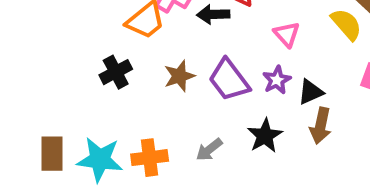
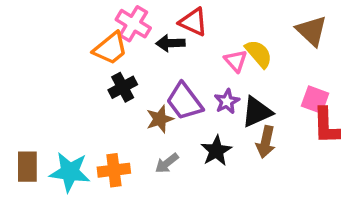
yellow semicircle: (346, 24) -> (259, 54), moved
black cross: (116, 72) -> (123, 87), moved
brown star: (179, 76) -> (160, 119), moved
black triangle: (311, 92) -> (257, 112), size x1.4

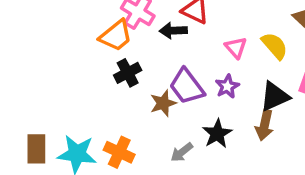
yellow semicircle: (259, 54) -> (275, 46), moved
black triangle: (257, 112) -> (275, 96), moved
gray arrow: (167, 163) -> (182, 152), moved
orange cross: (114, 170) -> (119, 152), turned 32

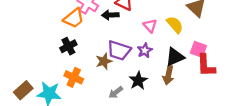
black cross: (128, 73) -> (68, 46), moved
purple trapezoid: (187, 86) -> (119, 50), turned -35
brown rectangle: (36, 149) -> (23, 90), turned 48
orange cross: (119, 152) -> (74, 77), moved

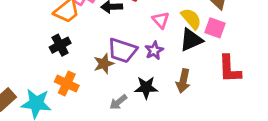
pink square: (198, 49) -> (215, 28), moved
black triangle: (175, 57) -> (191, 40), moved
black star: (138, 81) -> (146, 88), turned 30

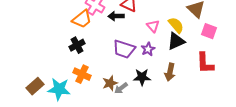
pink square: (215, 28) -> (209, 31), moved
brown star: (104, 64) -> (110, 83), moved

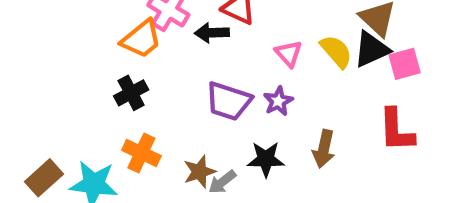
pink square: (209, 31) -> (405, 64), turned -35
black triangle: (176, 41) -> (371, 49), moved

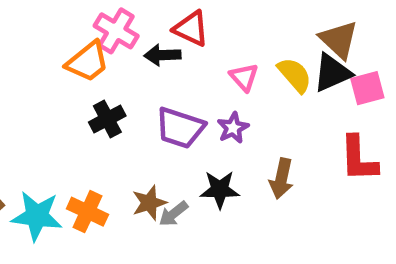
black cross: (131, 93) -> (107, 119), moved
orange cross: (141, 153) -> (87, 212), moved

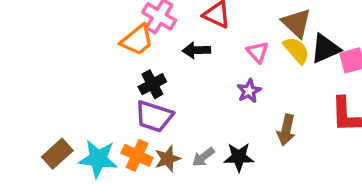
brown triangle: (339, 40) -> (296, 23), moved
black arrow: (162, 55) -> (196, 50), moved
purple trapezoid: (180, 128) -> (154, 116), moved
black star: (220, 190) -> (239, 157), moved
brown star: (149, 203) -> (168, 159), moved

